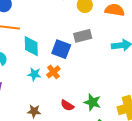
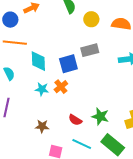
blue square: (61, 49) -> (68, 64), turned -36

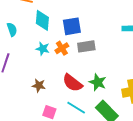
gray rectangle: (90, 50) -> (86, 46), moved
red semicircle: (75, 120) -> (72, 83), size x1.5

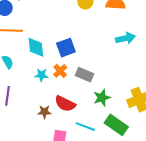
gray rectangle: (86, 46) -> (84, 75), moved, turned 42
green star: (98, 82) -> (102, 98), turned -30
red semicircle: (72, 83) -> (65, 104), moved

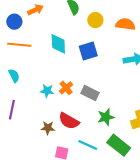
cyan diamond: (36, 47) -> (58, 44), moved
blue square: (66, 48) -> (88, 51), moved

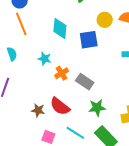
yellow circle: (95, 20) -> (105, 20), moved
orange line: (19, 45) -> (21, 24), turned 55
cyan star: (47, 91) -> (45, 59), moved

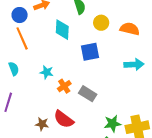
yellow circle: (105, 20) -> (101, 23), moved
cyan diamond: (60, 29) -> (62, 30), moved
green star: (97, 108) -> (113, 123), moved

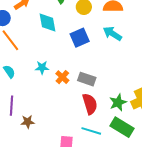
cyan arrow: (134, 64) -> (112, 34), moved, turned -132
red semicircle: (64, 119) -> (90, 104), moved, turned -130
brown star: (42, 124) -> (28, 122), moved

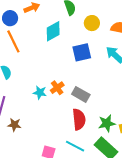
cyan diamond: (47, 23) -> (53, 31), turned 60
cyan star: (42, 68) -> (40, 92), moved

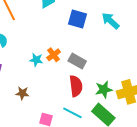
blue square: (82, 52) -> (77, 19), turned 30
brown star: (14, 125) -> (22, 93), moved

